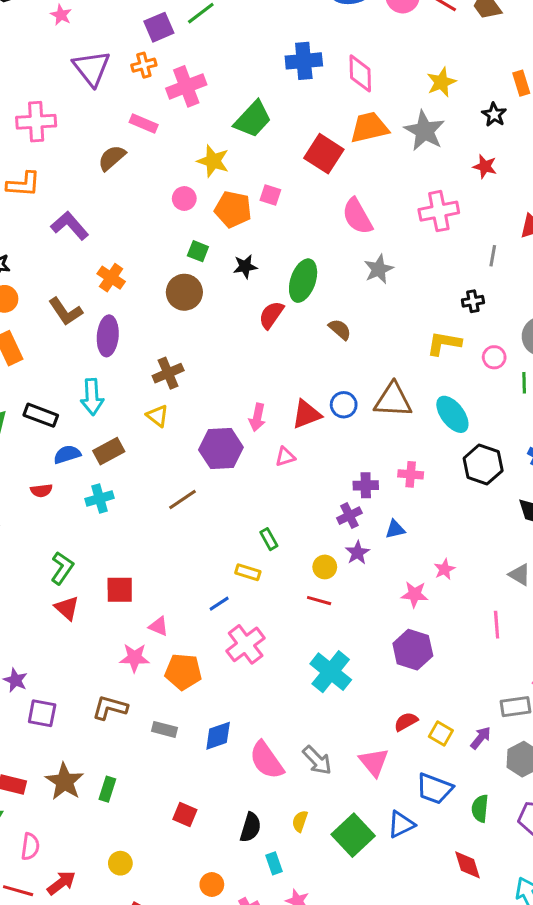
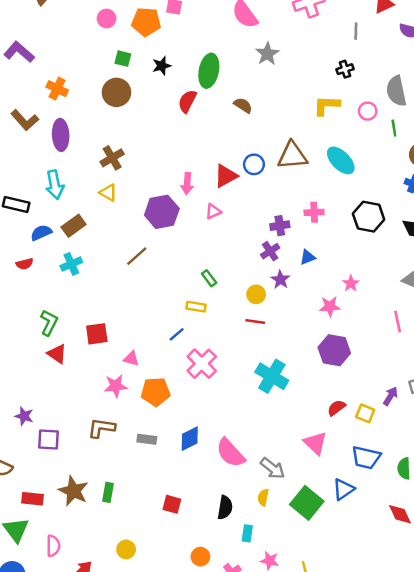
black hexagon: (483, 464) -> (369, 217), moved
purple arrow: (481, 738) -> (390, 396), moved
gray arrow: (317, 760) -> (273, 468), moved
cyan rectangle: (274, 863) -> (247, 533), turned 35

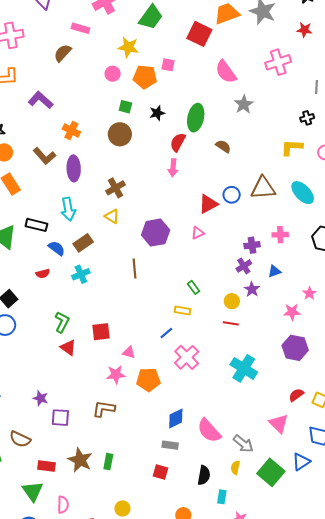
pink arrow: (187, 183) -> (173, 168), moved
blue semicircle: (41, 233) -> (57, 248), turned 60
brown line: (137, 256) -> (135, 269), turned -54
gray rectangle: (147, 439) -> (170, 445), moved

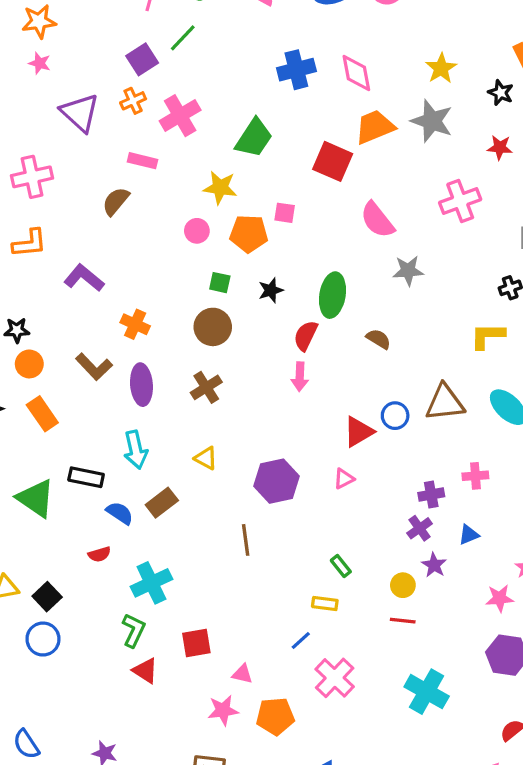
gray star: (244, 104) -> (408, 271), turned 30
brown cross: (116, 188) -> (206, 387), moved
cyan cross: (81, 274) -> (151, 583), moved, size x1.4

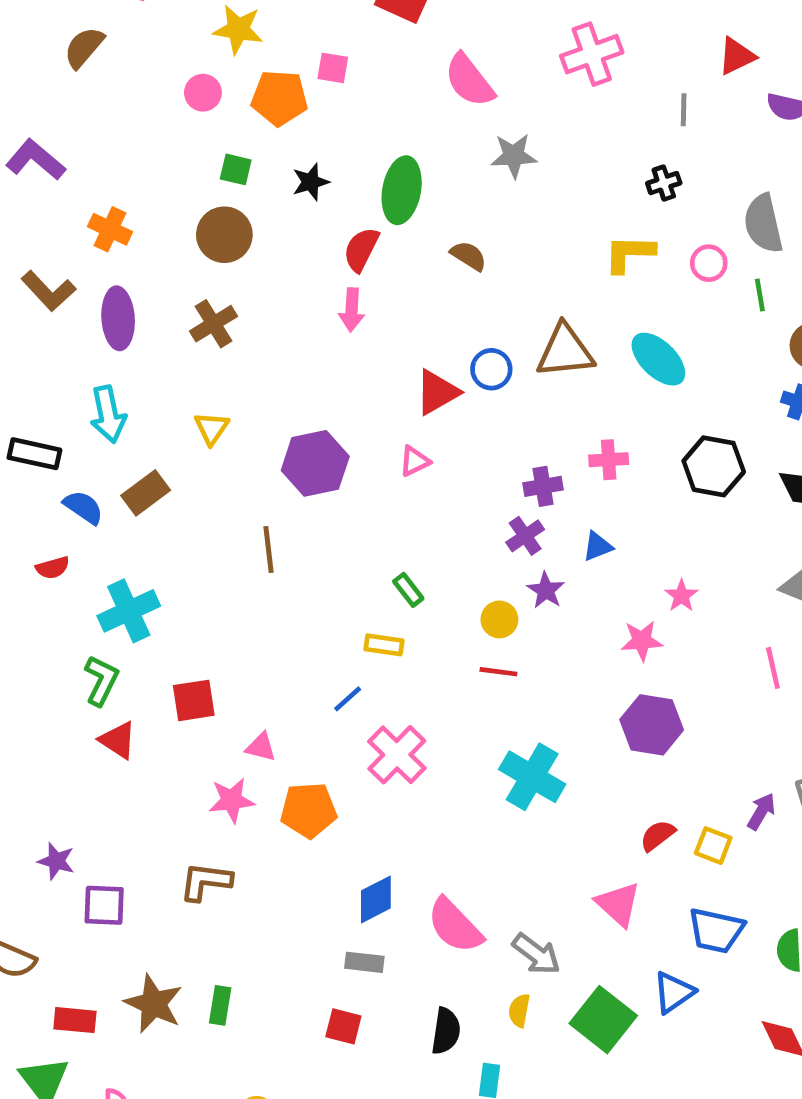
yellow triangle: (206, 458) -> (212, 428), turned 35

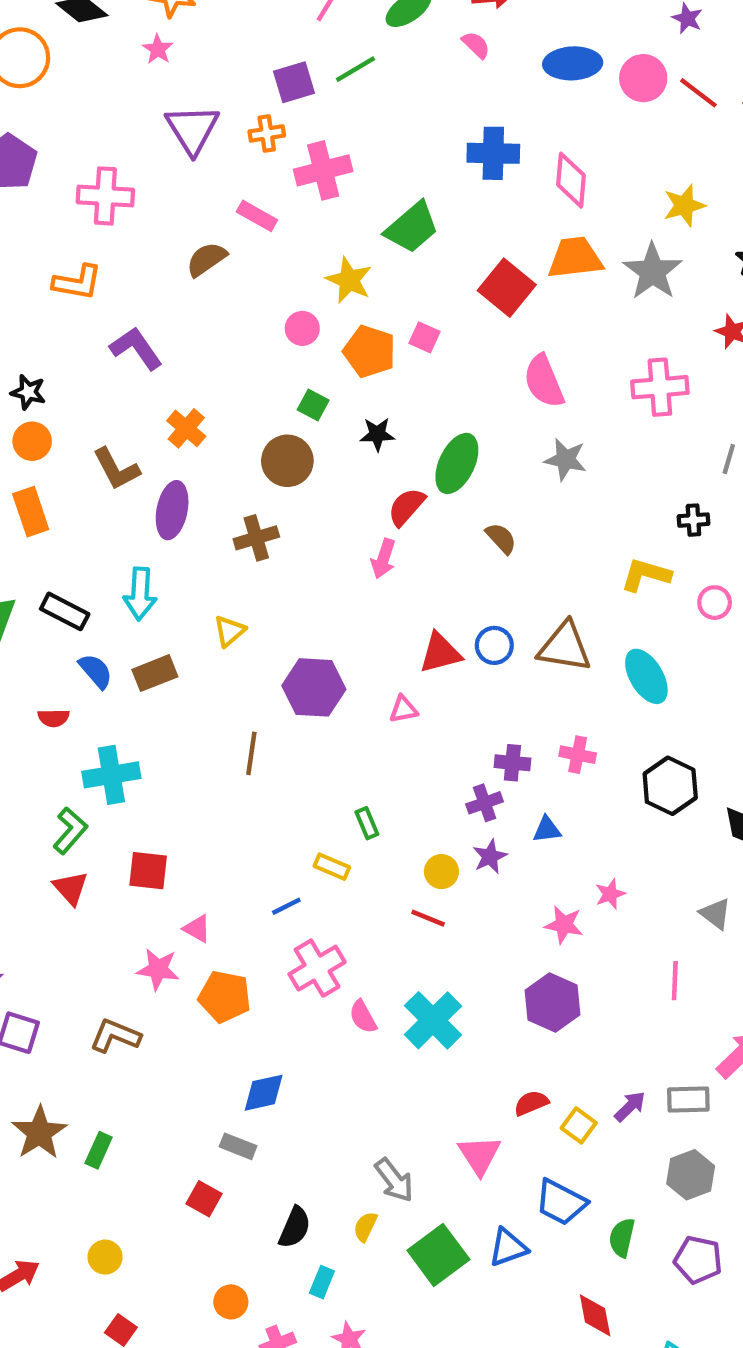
pink semicircle: (455, 926) -> (363, 1017), moved, size x0.6

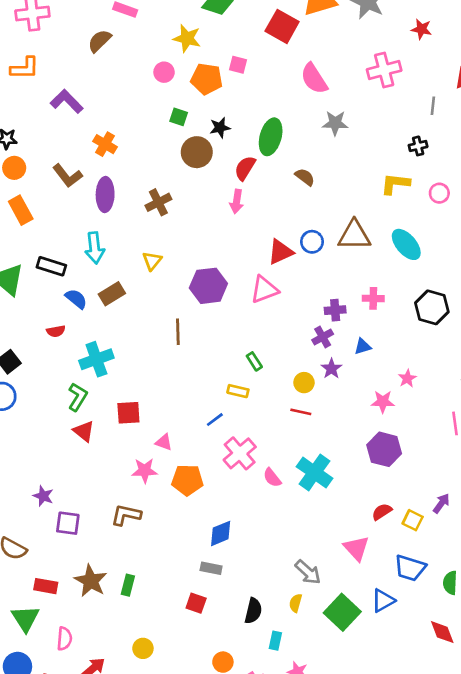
brown circle: (287, 461) -> (197, 152), moved
pink triangle: (403, 709) -> (264, 290), size x1.6

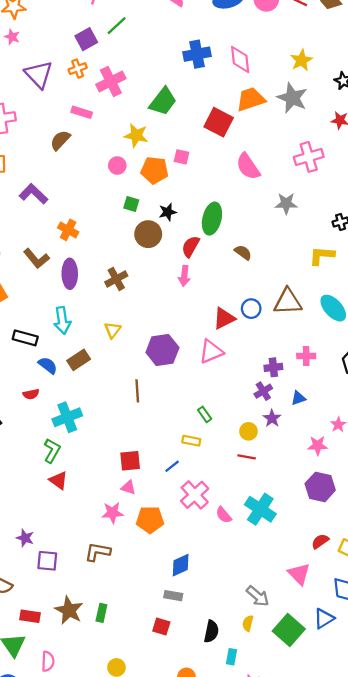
gray star: (335, 123) -> (286, 203), moved
red square: (128, 413) -> (130, 461), moved

